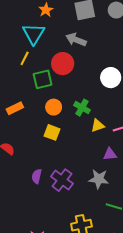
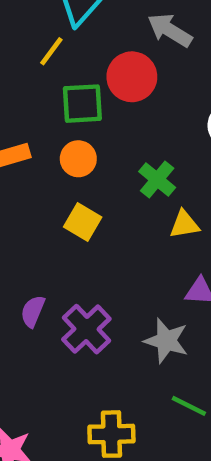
orange circle: (54, 107) -> (78, 159), moved

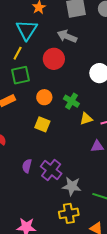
green square: (82, 104) -> (20, 75), moved
orange circle: (78, 159) -> (44, 97), moved
gray star: (166, 341) -> (72, 186), moved

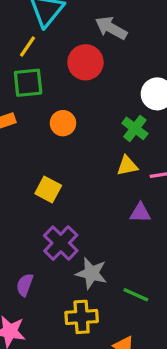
green cross: (71, 101) -> (135, 128), moved
yellow square: (42, 124) -> (48, 190), moved
purple semicircle: (27, 166) -> (25, 285), moved

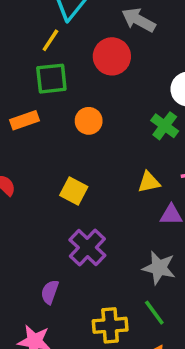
yellow triangle: (127, 166) -> (149, 182), moved
gray star: (91, 273) -> (159, 268), moved
green line: (136, 295) -> (154, 313), moved, turned 30

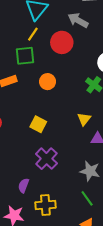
yellow line: (50, 40) -> (33, 34), moved
yellow triangle: (149, 182) -> (84, 119), turned -40
yellow cross: (110, 325) -> (45, 205), moved

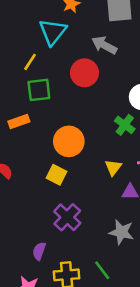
yellow line: (33, 34) -> (30, 62), moved
orange circle: (48, 82) -> (69, 141), moved, size x1.5
green line: (87, 198) -> (102, 270), moved

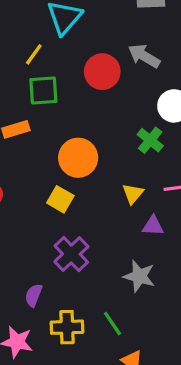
gray arrow: (104, 45) -> (144, 56), moved

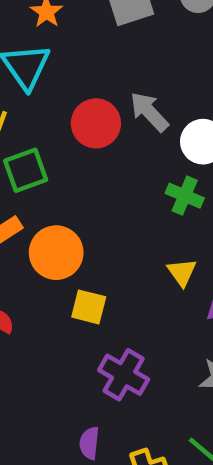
gray arrow: (144, 56) -> (149, 112), moved, turned 32
orange circle: (78, 158) -> (56, 253), moved

